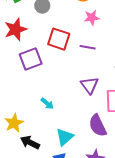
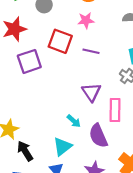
pink star: (92, 18) -> (86, 20), moved
cyan arrow: (47, 104) -> (74, 121), moved
black arrow: (30, 143) -> (25, 151), turned 30

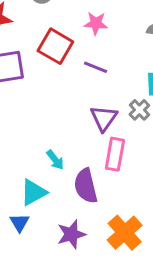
purple triangle: (91, 92) -> (104, 118), moved

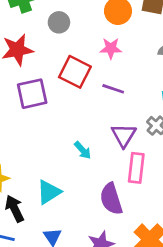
cyan arrow: (55, 160) -> (83, 150), moved
cyan triangle: (33, 192) -> (49, 192), moved

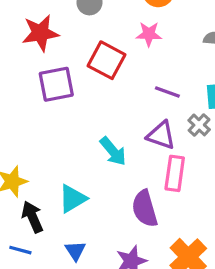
purple line: (113, 89) -> (167, 92), moved
purple triangle: (124, 135) -> (161, 135), turned -44
cyan arrow: (83, 150) -> (113, 151), size x1.4

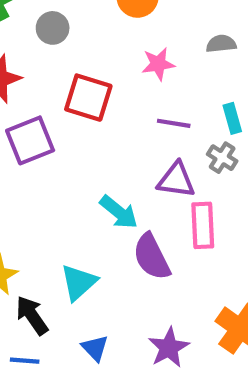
pink star: (149, 34) -> (158, 64), moved
purple semicircle: (145, 209) -> (152, 257), moved

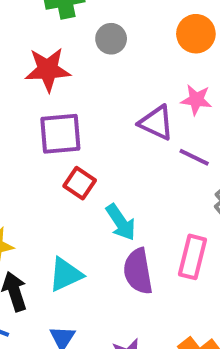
red square: (88, 98) -> (80, 183), moved, size x0.7
purple triangle: (176, 180) -> (156, 123), moved

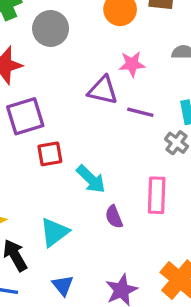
gray circle: (111, 39) -> (51, 28), size x1.4
red square: (80, 183) -> (50, 154), turned -32
purple semicircle: (138, 271) -> (114, 217), size x0.6

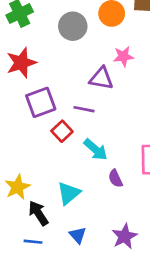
gray circle: (51, 28) -> (73, 26), moved
purple line: (140, 112) -> (84, 109), moved
red square: (50, 154) -> (62, 131), turned -30

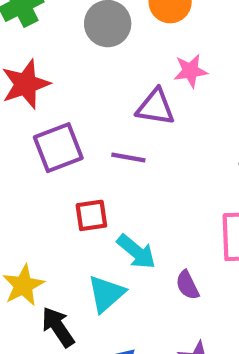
red square: (62, 131) -> (91, 215), moved, turned 36
cyan arrow: (96, 150) -> (136, 252), moved
purple semicircle: (115, 178) -> (187, 285), moved

